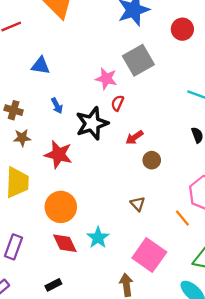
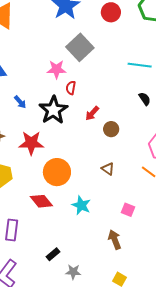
orange circle: (61, 207) -> (57, 172), moved
red diamond: (65, 243) -> (41, 201), moved
pink square: (149, 255) -> (128, 210), size x0.5

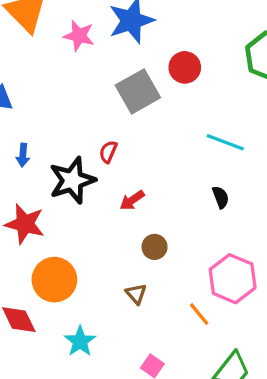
red circle: (111, 12) -> (185, 67), moved
pink star: (56, 69) -> (79, 36), moved
blue arrow: (20, 102) -> (23, 155), turned 32
brown circle: (111, 129) -> (155, 247), moved

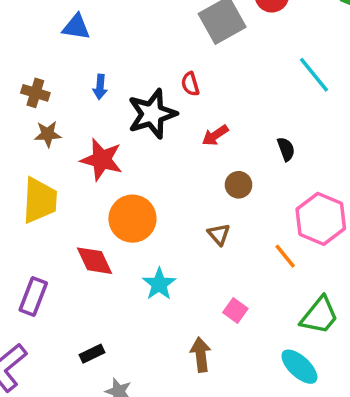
cyan line: (225, 142) -> (314, 75), turned 30
red semicircle: (108, 152) -> (190, 84), turned -40
black semicircle: (221, 197) -> (286, 149), moved

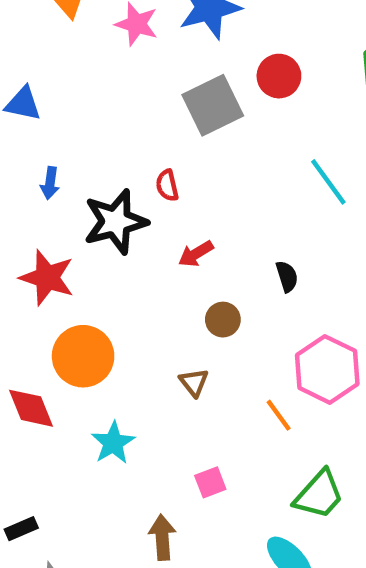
pink square: (235, 311) -> (210, 482), turned 30

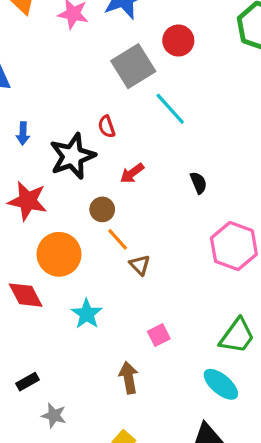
cyan line: (328, 182) -> (170, 109), moved
brown circle: (223, 320) -> (102, 209), moved
orange line: (279, 415) -> (118, 239), moved

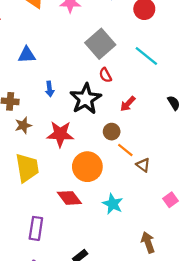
gray square: (133, 66) -> (100, 44), moved
pink square: (159, 335) -> (170, 200), moved

